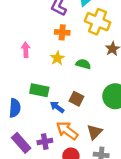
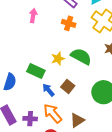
pink arrow: (26, 50) -> (33, 16), moved
yellow star: (57, 58) -> (58, 59), moved
green semicircle: (83, 64) -> (81, 56), size x1.5

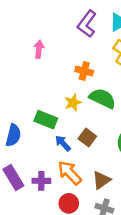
orange cross: (69, 23) -> (84, 71), moved

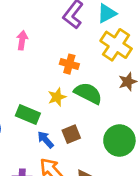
brown square: (87, 138) -> (71, 134), turned 30

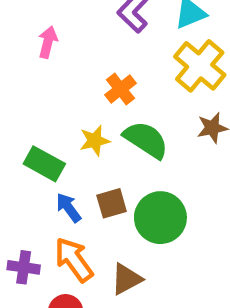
orange cross: (69, 64) -> (121, 89), turned 30
green circle: (119, 140) -> (160, 218), moved

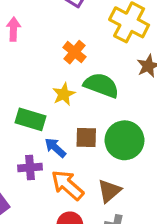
brown square: (112, 203) -> (86, 138), turned 30
purple cross: (24, 267) -> (30, 167), moved

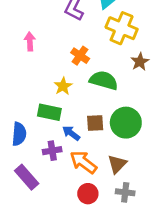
yellow star: (64, 94) -> (63, 86), moved

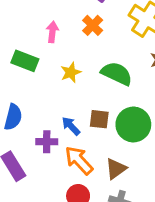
pink arrow: (30, 41) -> (52, 32), moved
orange cross: (80, 56) -> (93, 25), moved
green rectangle: (49, 112) -> (25, 61), moved

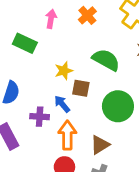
yellow star: (71, 72) -> (64, 71), moved
brown square: (99, 119) -> (81, 88), moved
orange arrow: (79, 160) -> (67, 135), turned 40

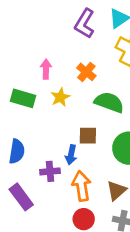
orange cross: (87, 15) -> (86, 72), moved
yellow star: (64, 71) -> (60, 97), moved
blue arrow: (62, 104) -> (71, 155), turned -120

